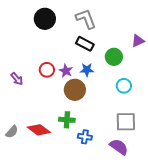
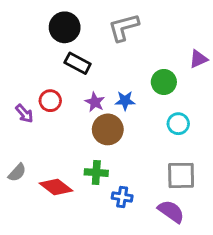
gray L-shape: (86, 19) -> (124, 27), turned -85
black rectangle: (85, 44) -> (78, 63), moved
red circle: (47, 70) -> (50, 101), moved
gray semicircle: (12, 132) -> (17, 173), moved

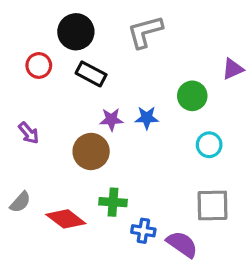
red circle: (50, 101) -> (39, 65), moved
purple star: (95, 102) -> (111, 119), turned -30
brown circle: (108, 129) -> (91, 151), moved
purple semicircle: (171, 211) -> (182, 244), moved

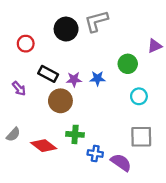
black circle: (76, 32) -> (66, 29), moved
black rectangle: (91, 74) -> (48, 74), moved

